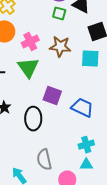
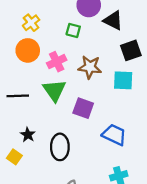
green square: (59, 13) -> (73, 30), moved
purple square: (52, 96) -> (83, 108), moved

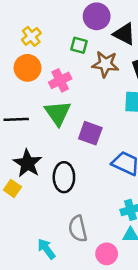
brown star: (90, 67) -> (105, 64), moved
black star: (28, 135) -> (27, 163), size x1.6

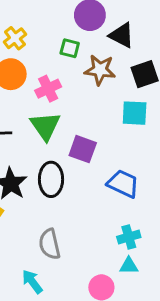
black ellipse: (64, 177) -> (51, 179), moved
gray semicircle: (78, 229) -> (50, 244), moved

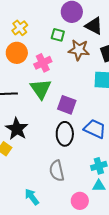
black ellipse: (51, 179) -> (65, 134), moved
gray semicircle: (50, 244) -> (57, 171), moved

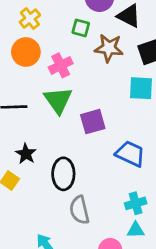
purple square: (67, 105) -> (93, 122), turned -36
black star: (17, 129) -> (26, 154), size x0.7
black ellipse: (65, 134) -> (63, 174), moved

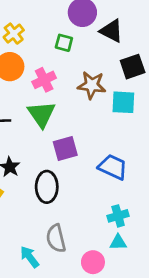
brown star: (109, 48) -> (92, 85), moved
purple square: (93, 122) -> (65, 149), moved
gray semicircle: (79, 210) -> (56, 238), moved

